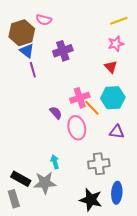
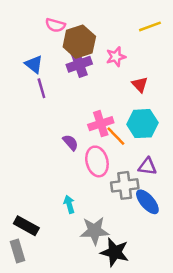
brown hexagon: (22, 33) -> (79, 42), moved
pink star: (116, 44) -> (116, 57), moved
gray cross: (99, 164) -> (125, 185), moved
gray star: (45, 183) -> (94, 231), moved
blue ellipse: (117, 193) -> (147, 202), moved, turned -45

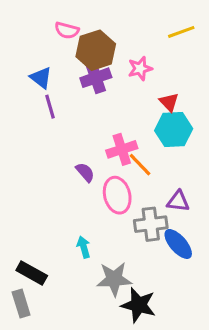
cyan hexagon: (142, 124) -> (174, 130), moved

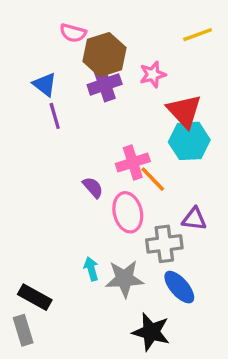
red triangle: (169, 102) -> (184, 111), size x1.6
blue ellipse: (178, 244) -> (179, 287), moved
gray star: (114, 279) -> (124, 279), moved

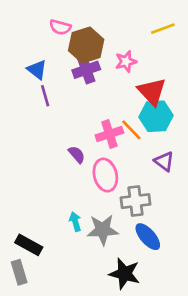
orange line: (153, 179) -> (131, 130), moved
purple triangle: (194, 219) -> (164, 161), moved, turned 30

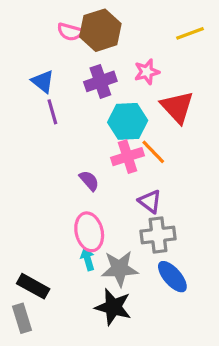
brown hexagon: (86, 45) -> (100, 30), moved
cyan hexagon: (156, 116) -> (128, 121), moved
purple triangle: (164, 161) -> (150, 201), moved
pink ellipse: (105, 175) -> (89, 232), moved
black star: (125, 274) -> (113, 307), moved

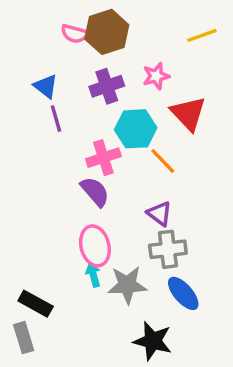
pink cross: (128, 157) -> (103, 158), moved
purple semicircle: (89, 181) -> (95, 192), size x1.4
black star: (113, 307) -> (153, 341), moved

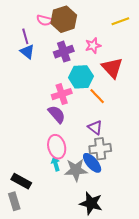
purple line: (56, 119) -> (25, 36), moved
blue ellipse: (183, 293) -> (92, 163), moved

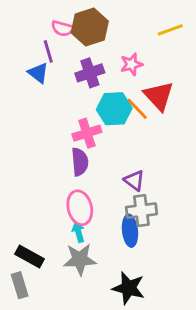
purple line: (25, 36) -> (48, 51), moved
orange line: (97, 96) -> (137, 109), moved
purple semicircle: (57, 114) -> (80, 162), turned 36
blue ellipse: (92, 163) -> (130, 231), turned 35
gray star: (76, 170) -> (80, 259), moved

